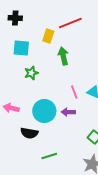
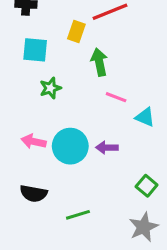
pink line: (74, 92) -> (116, 97), moved, turned -48
pink arrow: (11, 108) -> (34, 142), moved
black semicircle: (29, 133) -> (34, 193), moved

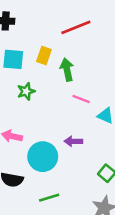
yellow rectangle: (76, 32) -> (44, 55), moved
cyan circle: (70, 146) -> (43, 157), moved

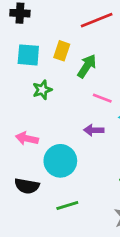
green arrow: (67, 70) -> (87, 66), turned 45
purple arrow: (73, 141) -> (94, 130), moved

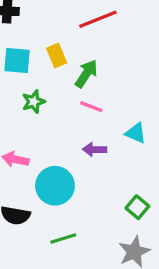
yellow rectangle: (62, 51) -> (57, 55), turned -42
pink line: (102, 98) -> (91, 107), moved

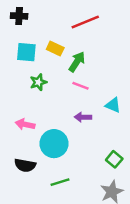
yellow rectangle: (57, 55) -> (55, 48), turned -42

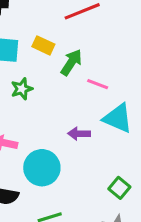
pink line: (80, 86) -> (98, 84), moved
cyan triangle: (113, 105) -> (118, 118), size x1.5

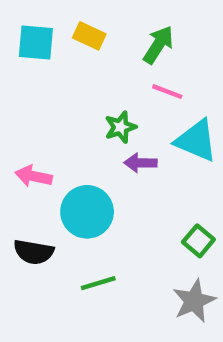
green arrow: (71, 62) -> (158, 45), moved
green star: (22, 89) -> (120, 127), moved

